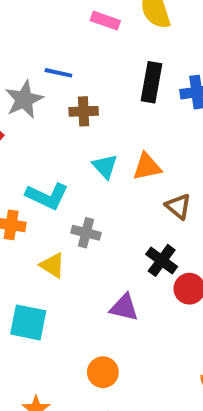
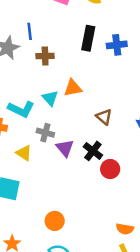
blue line: (58, 73) -> (30, 31), turned 70
cyan triangle: (105, 166) -> (50, 98), moved
orange triangle: (147, 167) -> (73, 88), moved
purple triangle: (124, 307) -> (65, 148), moved, turned 36

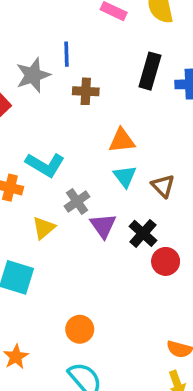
cyan triangle: (50, 98) -> (125, 176), moved
gray cross: (45, 133) -> (77, 201), turned 35
yellow triangle: (24, 153) -> (44, 228), turned 42

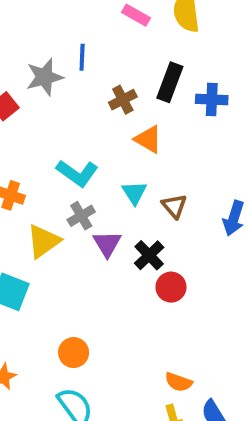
brown cross: (86, 91) -> (123, 100), moved, turned -35
orange triangle: (122, 140) -> (148, 139), moved, turned 32
cyan L-shape: (45, 165) -> (77, 173), moved
yellow triangle: (44, 228) -> (43, 241), size x1.4

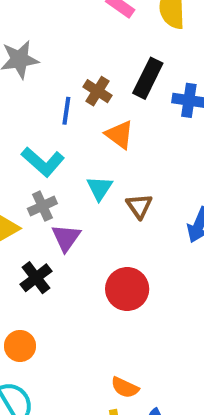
blue line: (82, 57) -> (66, 111), moved
brown cross: (123, 100) -> (98, 91), turned -36
black cross: (149, 255) -> (36, 278), moved
red circle: (171, 287) -> (127, 289), size x1.4

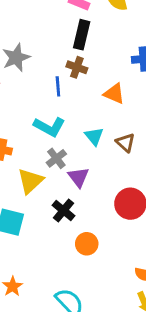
black rectangle: (148, 78) -> (82, 35), moved
orange triangle: (119, 135) -> (114, 94), moved
orange circle: (20, 346) -> (87, 244), moved

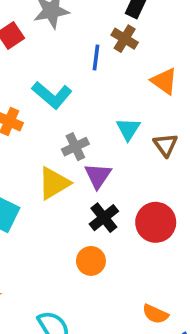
cyan L-shape: (49, 127) -> (52, 95), moved
yellow triangle: (30, 181) -> (54, 183), moved
black cross: (64, 211) -> (104, 218), moved

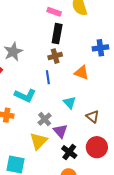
brown cross: (125, 39) -> (55, 56), turned -32
blue line: (96, 58) -> (48, 77), moved
brown triangle: (165, 145) -> (93, 116), moved

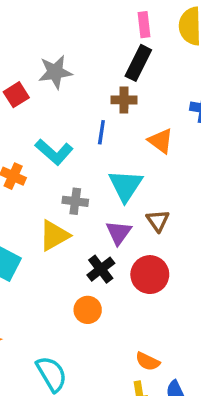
pink rectangle: (54, 12) -> (144, 25), turned 48
cyan triangle: (70, 103) -> (126, 186), size x1.5
gray cross: (45, 119) -> (75, 201), turned 32
purple triangle: (60, 131) -> (119, 233), moved

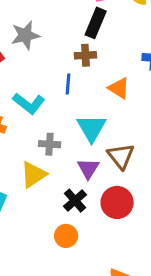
brown triangle: (158, 221) -> (121, 156), size x1.4

